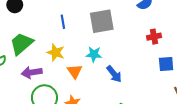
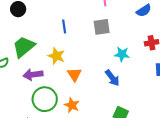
gray square: (102, 21) -> (102, 27), size x0.7
cyan star: (94, 54) -> (122, 54), moved

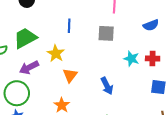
cyan star: (122, 54) -> (131, 59), moved
purple arrow: (33, 75) -> (29, 67), turned -30
green circle: (45, 99) -> (17, 93), moved

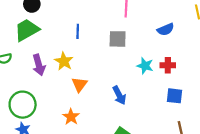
green trapezoid: (25, 38) -> (27, 30), moved
purple arrow: (29, 67) -> (39, 65), moved, turned -78

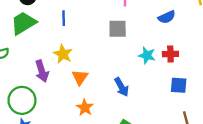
blue line: (78, 31) -> (64, 18), moved
purple arrow: (39, 65) -> (42, 71), moved
orange star: (71, 117) -> (85, 108), moved

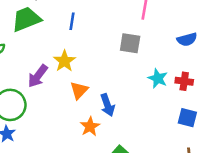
purple arrow: (42, 71) -> (38, 76), turned 45
blue arrow: (122, 87) -> (107, 105), moved
orange star: (85, 108) -> (90, 127), moved

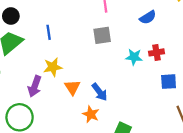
yellow star: (64, 61) -> (53, 67), turned -30

